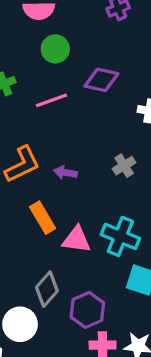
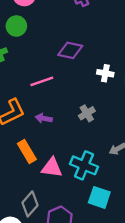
green circle: (55, 49) -> (16, 26), moved
pink line: (51, 100) -> (42, 81), moved

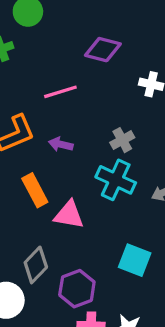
cyan cross: (84, 165) -> (116, 180), moved

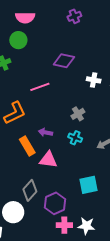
purple arrow: (61, 144) -> (45, 132), moved
cyan cross: (116, 180) -> (75, 138), size x0.6
cyan square: (135, 260) -> (89, 185), turned -30

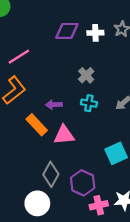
purple diamond: (64, 61) -> (67, 31), moved
pink line: (40, 87) -> (19, 57), moved

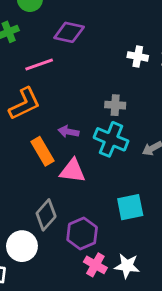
purple diamond: (67, 31) -> (69, 32), moved
gray cross: (86, 75) -> (115, 105), turned 35
cyan cross: (89, 103) -> (111, 139), size x1.6
pink cross: (99, 205) -> (95, 265), turned 30

